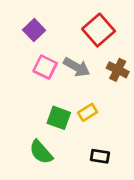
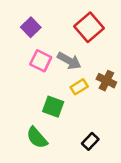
brown cross: (118, 70) -> (106, 81), moved
yellow rectangle: (88, 112) -> (79, 87), moved
black rectangle: (100, 156) -> (90, 141), turned -56

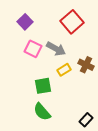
green square: (53, 107) -> (43, 86), turned -30
green semicircle: (37, 138) -> (42, 112), moved
black rectangle: (90, 141) -> (86, 120), moved

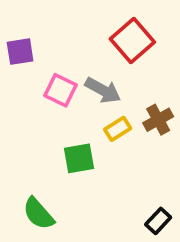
purple square: (25, 22) -> (20, 52), moved, turned 35
brown cross: (86, 65) -> (158, 120), turned 35
green semicircle: (42, 112) -> (38, 214), moved

